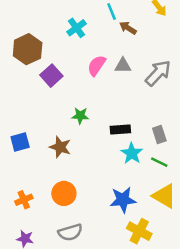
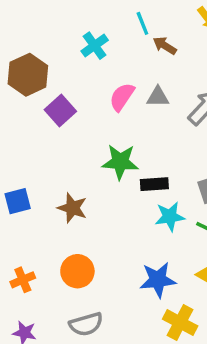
green star: (80, 116) -> (120, 162), moved, size x1.5
cyan star: (132, 153) -> (170, 217), turned 30

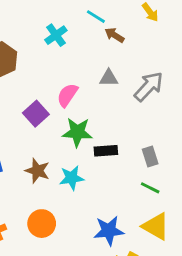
cyan line: (142, 23) -> (96, 17), turned -36
pink semicircle: (122, 97) -> (67, 95), moved
purple square: (60, 111) -> (36, 114), moved
cyan star: (170, 217) -> (72, 178), moved

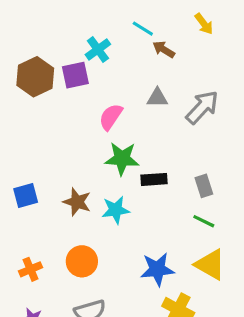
purple square: (36, 114) -> (75, 75), moved, turned 30

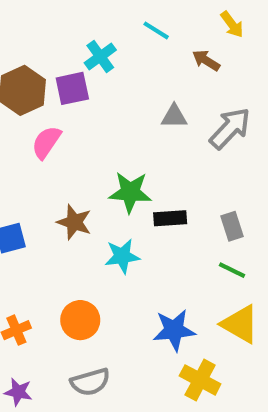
brown arrow: (164, 49) -> (206, 60), moved
pink semicircle: (111, 117) -> (46, 142), moved
brown star: (77, 202) -> (74, 222), moved

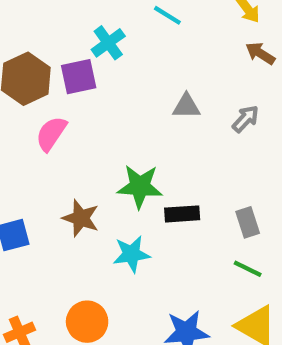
brown arrow: (206, 60) -> (260, 53), moved
gray arrow: (230, 128) -> (246, 119), size x0.6

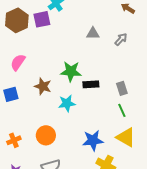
pink semicircle: (51, 134) -> (18, 62), moved
green line: (248, 269) -> (122, 110), turned 40

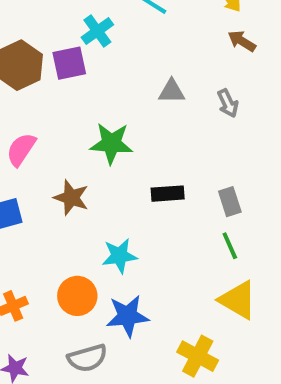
gray arrow: (121, 39) -> (228, 103), turned 112
green star: (71, 71) -> (111, 143), moved
cyan star: (67, 103) -> (119, 256), moved
blue star: (93, 140) -> (127, 316), moved

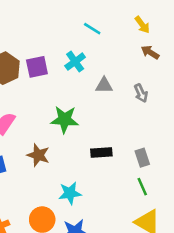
cyan cross: (97, 31) -> (75, 62), moved

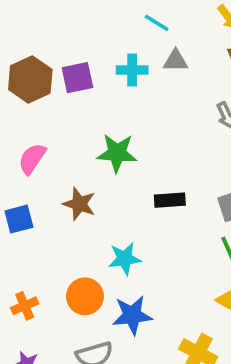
cyan cross: (75, 62) -> (132, 70), turned 36
gray triangle: (104, 85) -> (176, 61), moved

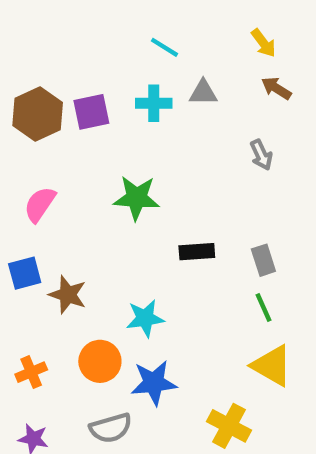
cyan line: (157, 23) -> (164, 47), moved
brown star: (79, 204) -> (68, 295), moved

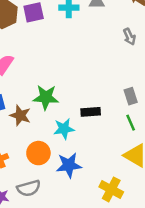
green star: (137, 198) -> (46, 97), moved
black rectangle: (197, 252) -> (91, 112), moved
gray semicircle: (111, 428) -> (29, 188), moved

